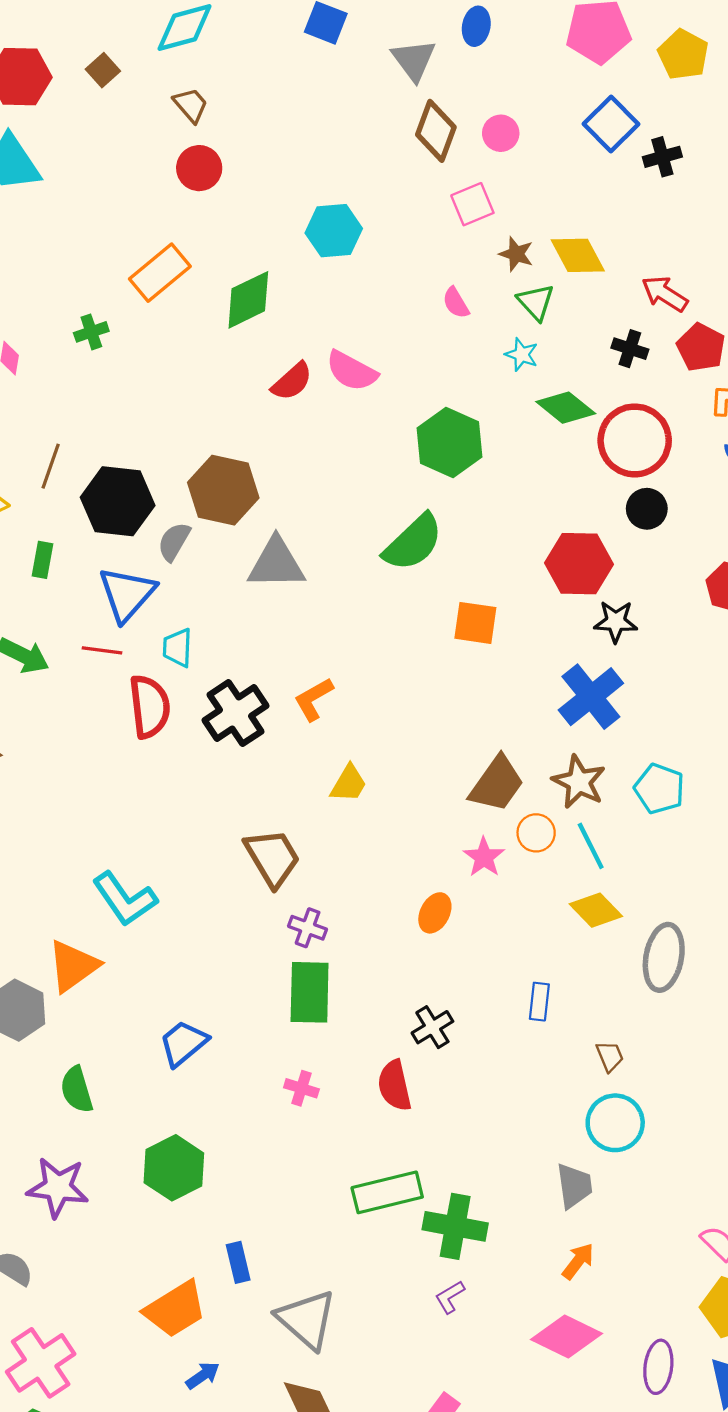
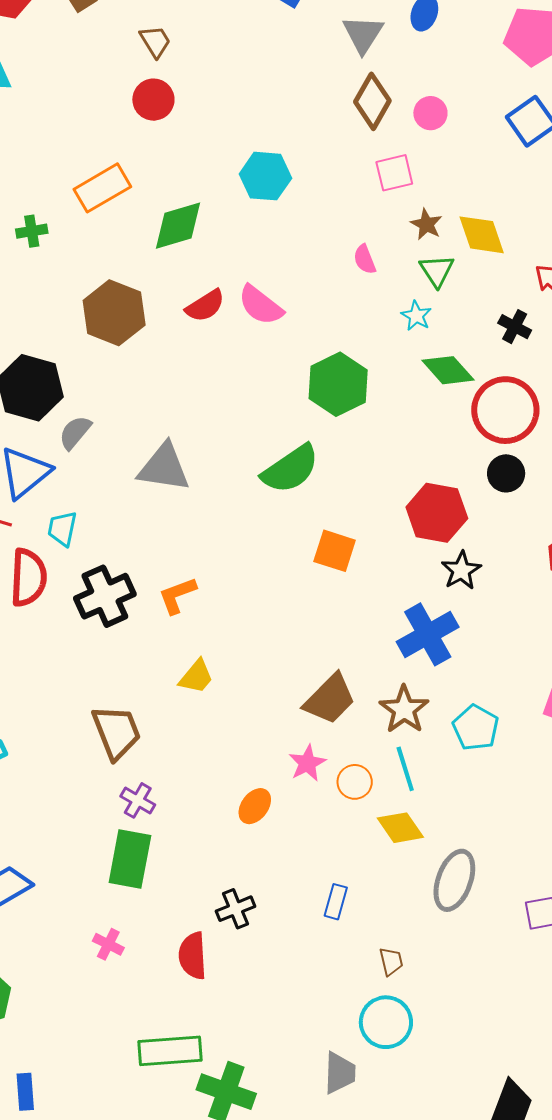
brown hexagon: (223, 490) -> (114, 313), moved
black star: (616, 622) -> (461, 570), turned 30
orange circle: (536, 833) -> (355, 782), moved

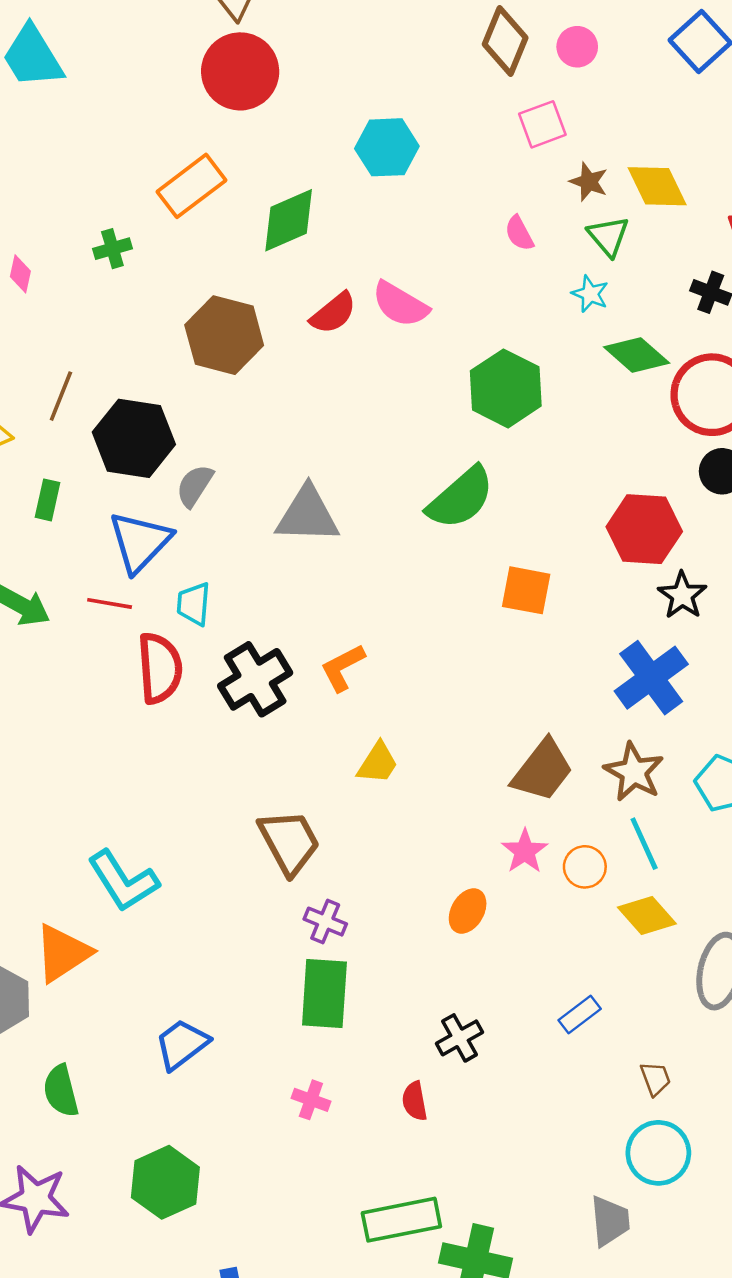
red circle: (153, 100) -> (240, 71), size x1.5
blue rectangle: (336, 902) -> (580, 1014), turned 44
red semicircle: (193, 956) -> (415, 1101), size x0.7

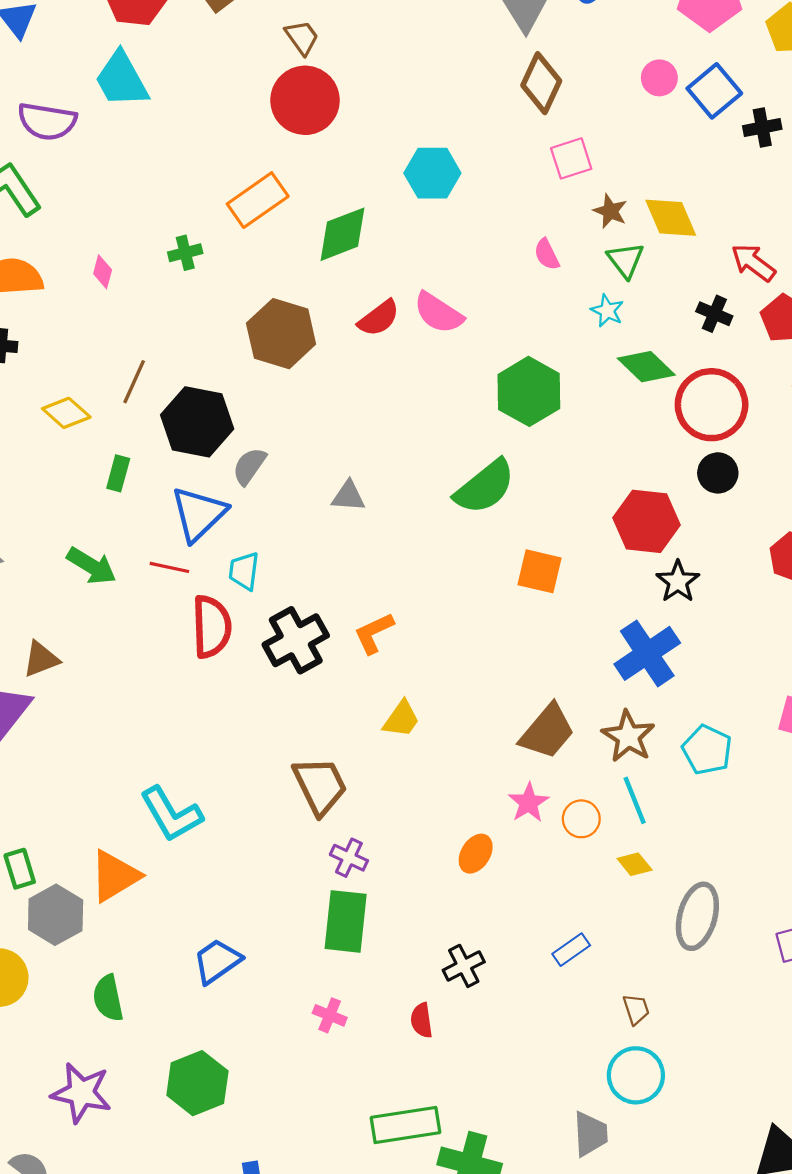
pink circle: (577, 47) -> (659, 78), moved
gray triangle: (307, 515) -> (348, 496), size x0.6
yellow diamond: (647, 915) -> (635, 864), size x0.7

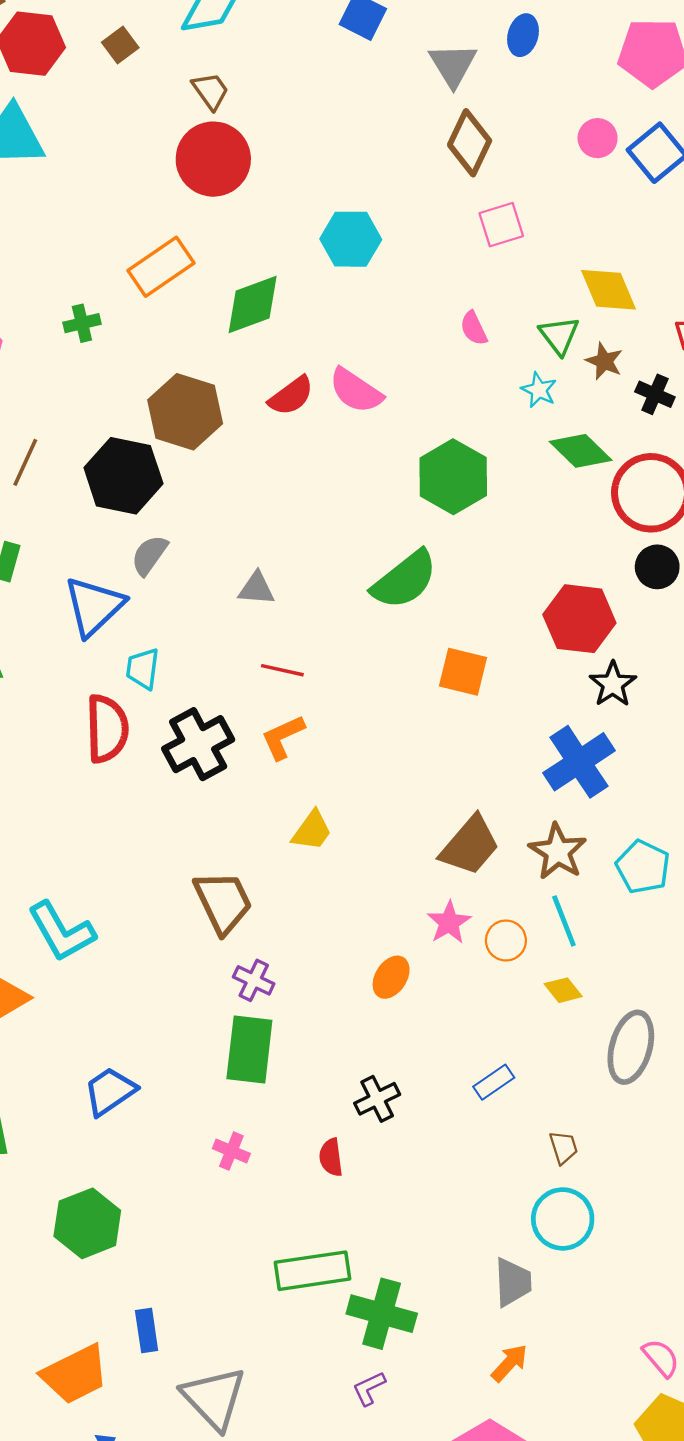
brown star: (610, 211) -> (604, 361), moved
black hexagon: (197, 422) -> (123, 476), moved
red line: (169, 567) -> (282, 670), moved

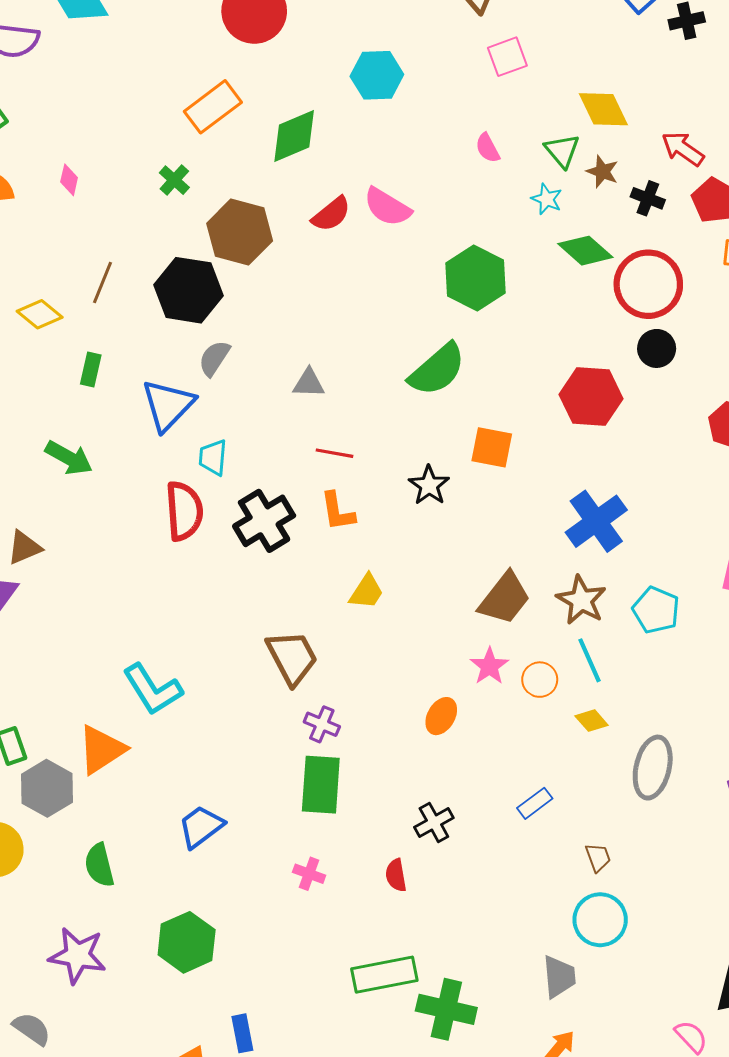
green cross: (82, 323) -> (174, 180), moved, turned -32
black star: (613, 684) -> (429, 485), moved
orange L-shape: (283, 737) -> (337, 511), turned -72

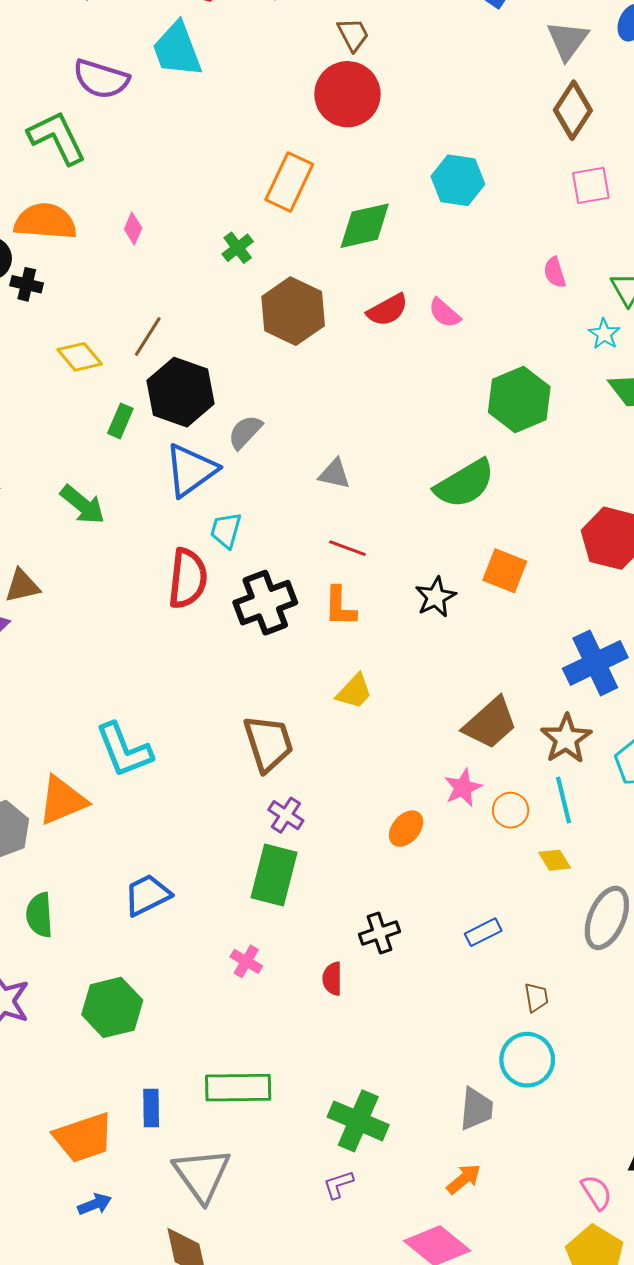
orange rectangle: (213, 107) -> (289, 182), turned -38
pink semicircle: (387, 207) -> (444, 313), size x0.7
black hexagon: (189, 290) -> (181, 392), moved
green rectangle: (384, 975) -> (238, 1088), moved

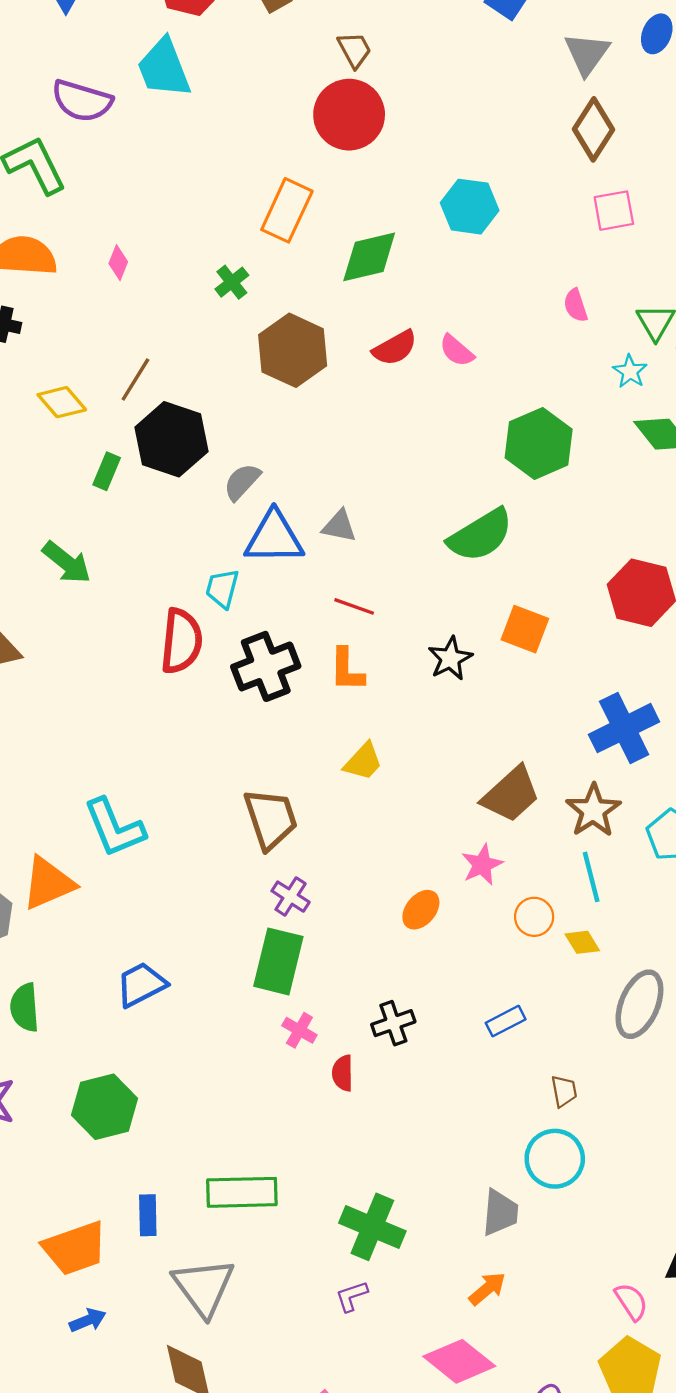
blue triangle: (191, 470) -> (274, 538), moved, turned 36
orange circle: (511, 810) -> (534, 917), moved
pink cross: (246, 961) -> (299, 1030), moved

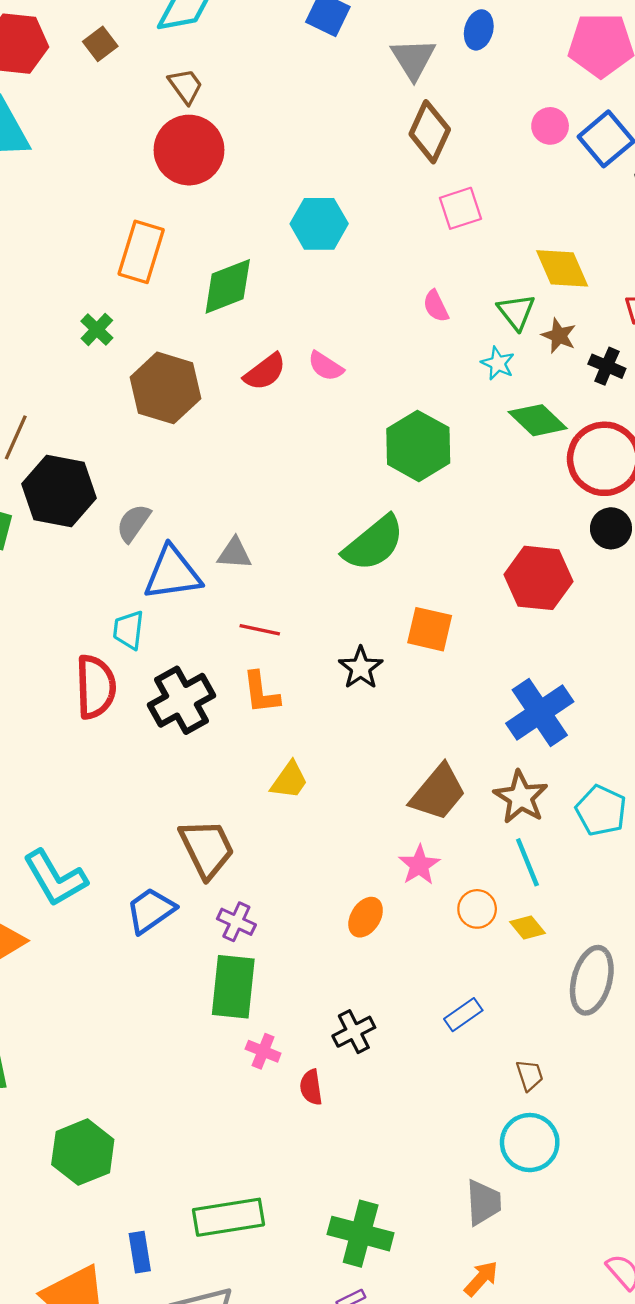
blue trapezoid: (141, 985) -> (151, 910), moved

